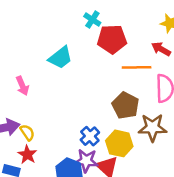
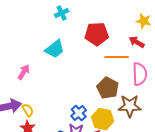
cyan cross: (92, 20) -> (62, 13), moved, turned 32
pink arrow: (22, 86) -> (24, 72), turned -126

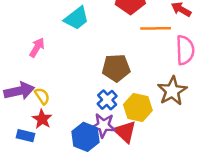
brown pentagon: (108, 88) -> (116, 68), moved, turned -30
brown star: (130, 106) -> (172, 91), turned -30

